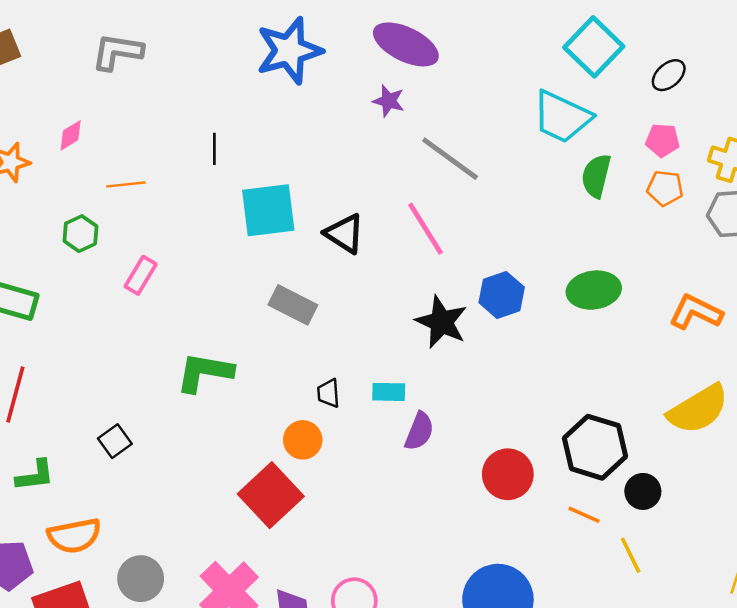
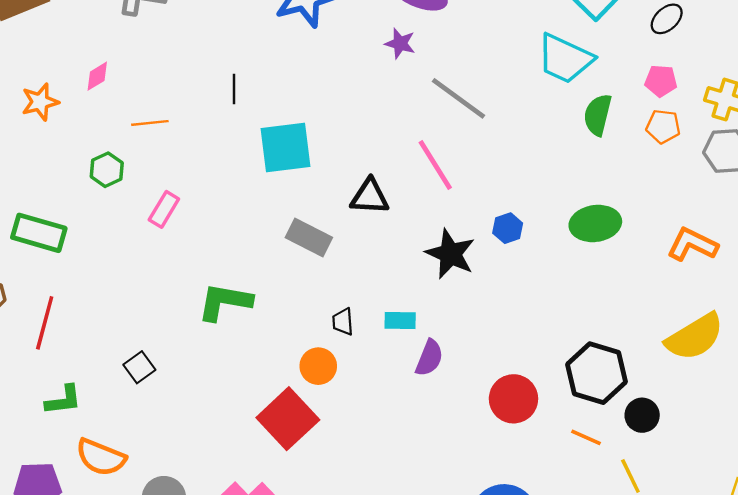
black triangle: (344, 234) -> (370, 197), moved, turned -30
blue hexagon: (502, 295) -> (508, 228), size x0.7
orange semicircle: (74, 536) -> (101, 457), turned 33

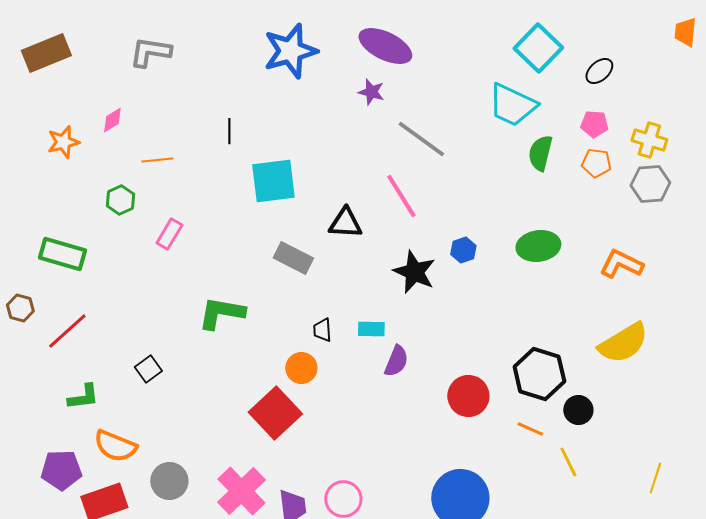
red line: (45, 323) -> (67, 331), turned 33

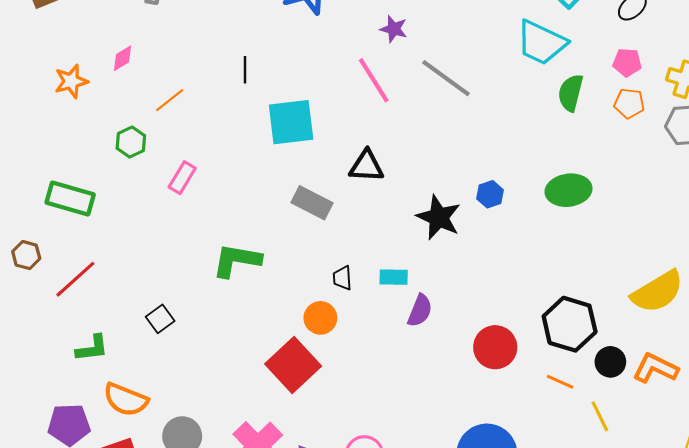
orange line: (157, 160) -> (170, 100), turned -32
pink line: (401, 196) -> (374, 80), moved
orange L-shape: (621, 264) -> (655, 368), moved

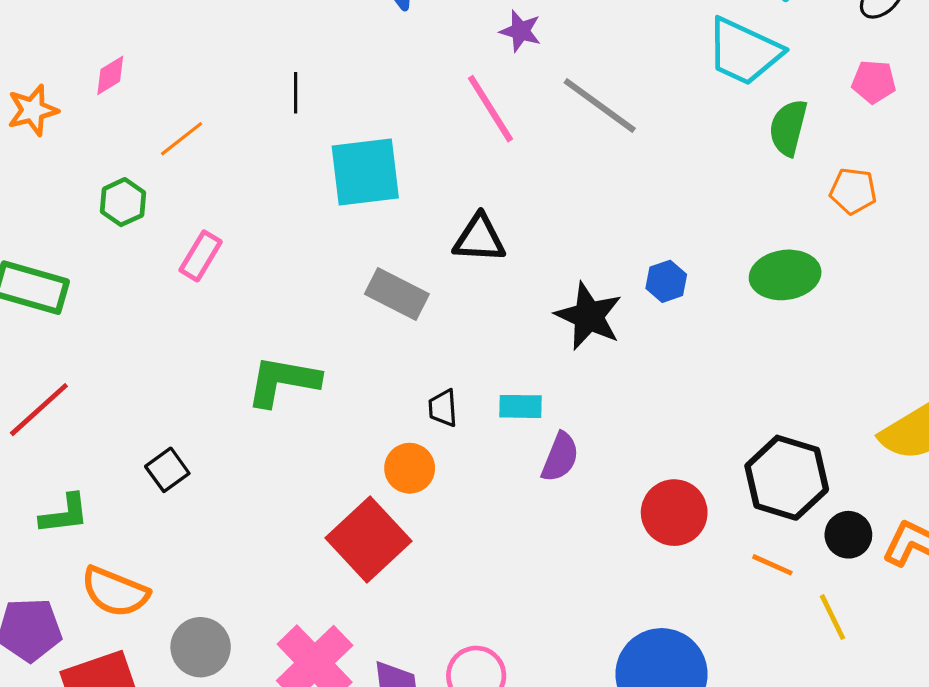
orange pentagon: (629, 103) -> (853, 191), moved

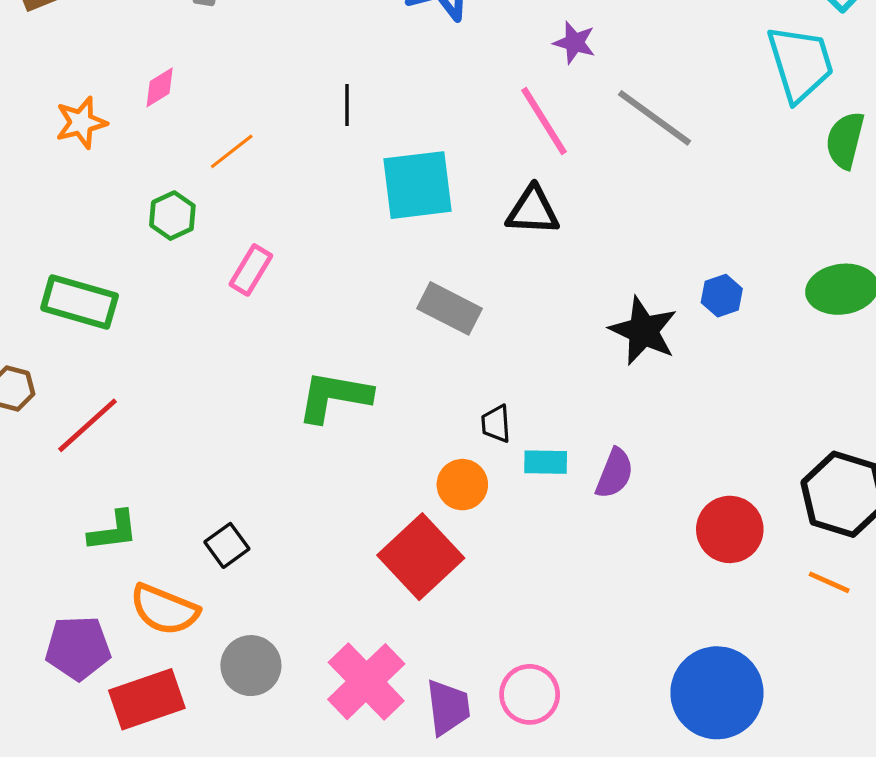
cyan trapezoid: (744, 52) -> (800, 63), turned -132
black triangle: (479, 239) -> (533, 211), moved
cyan rectangle: (521, 406) -> (546, 462), moved
black square: (167, 470) -> (227, 545), moved

